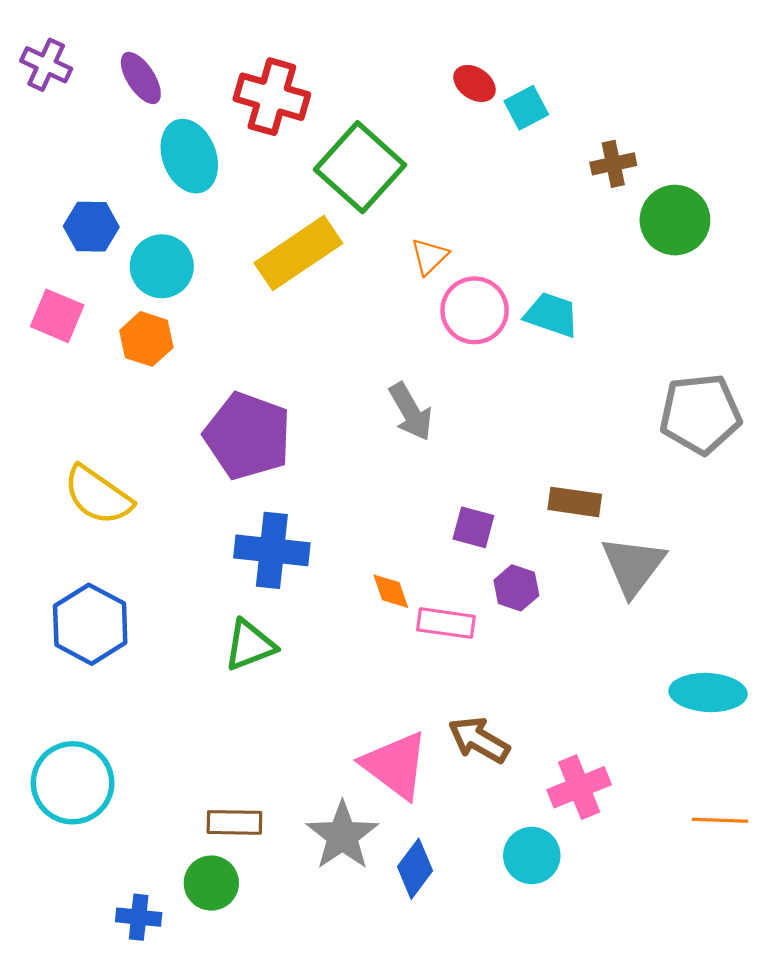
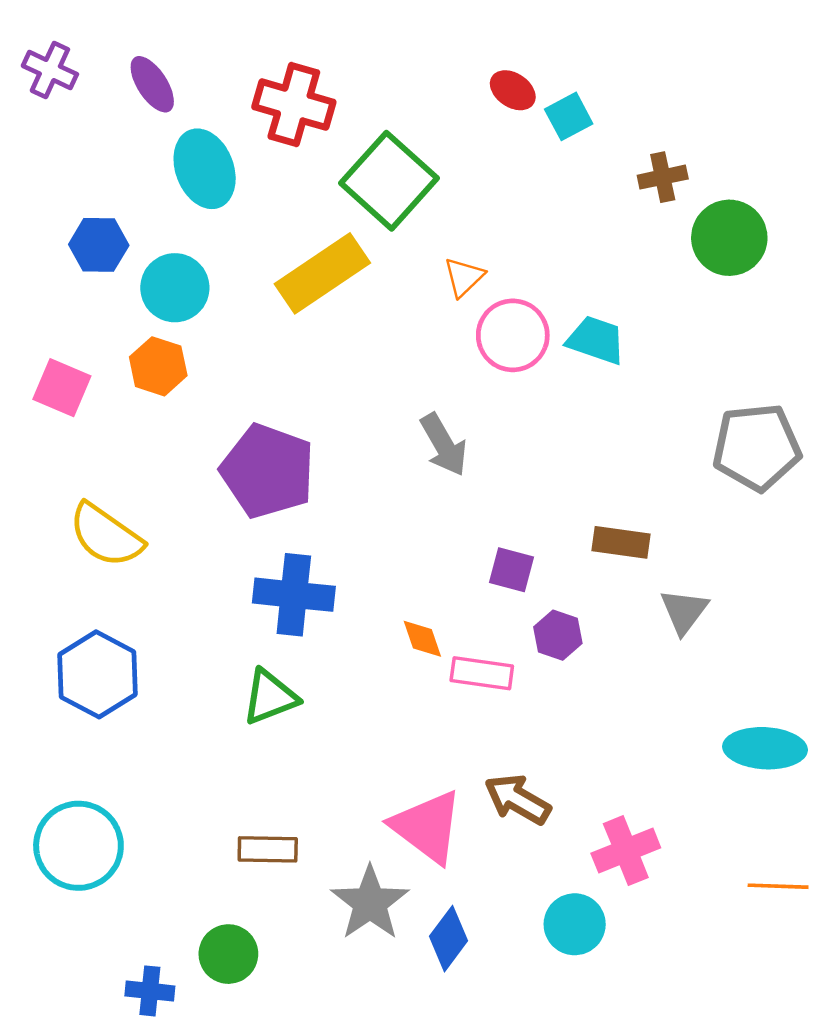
pink square: (57, 316) -> (62, 388), moved
gray triangle: (633, 566) -> (684, 611), size x0.7
brown rectangle: (234, 822) -> (268, 849), moved

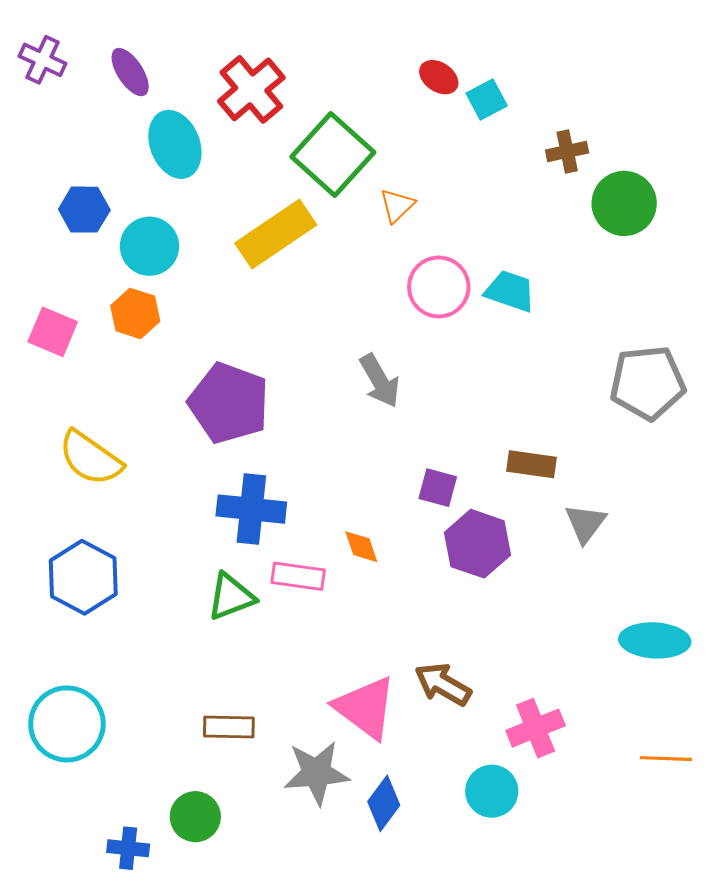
red cross: (294, 105) -> (251, 89), turned 34
orange triangle: (464, 277) -> (397, 205), moved
purple hexagon: (558, 635) -> (477, 544), size x1.6
pink rectangle: (482, 673) -> (298, 576), moved
gray star: (370, 903) -> (317, 773), turned 30

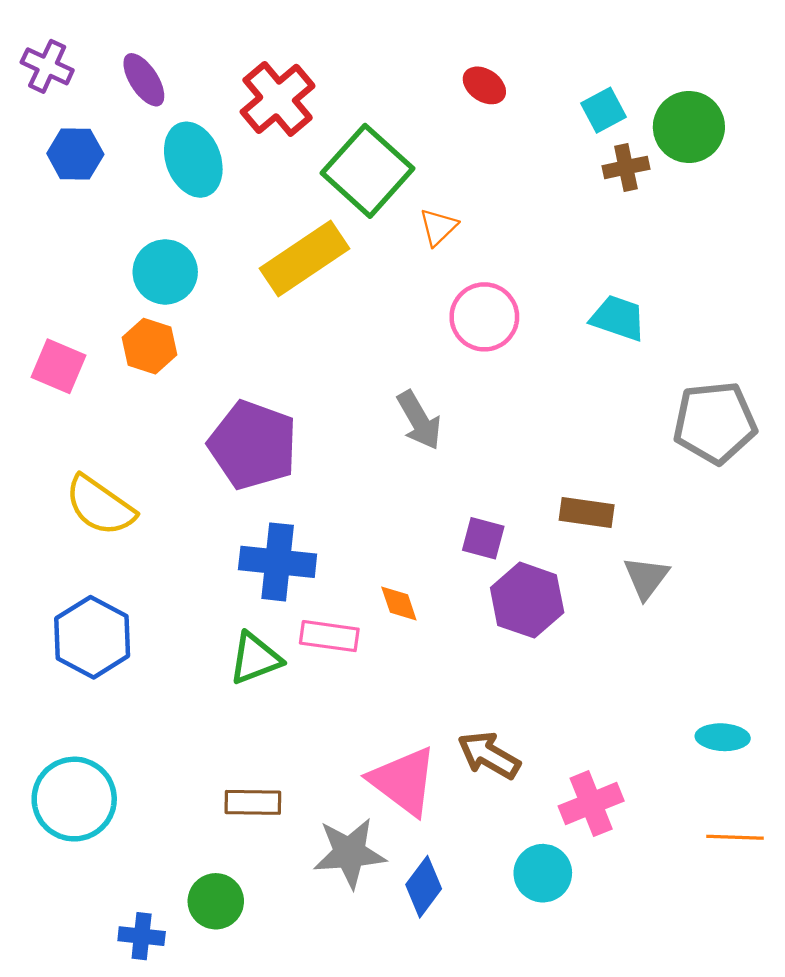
cyan square: (487, 100) -> (603, 110), moved
green circle: (624, 203) -> (689, 127), moved
blue hexagon: (84, 210) -> (75, 154), moved
cyan trapezoid: (510, 291) -> (618, 318), moved
cyan ellipse: (655, 640) -> (723, 737), moved, size x0.7

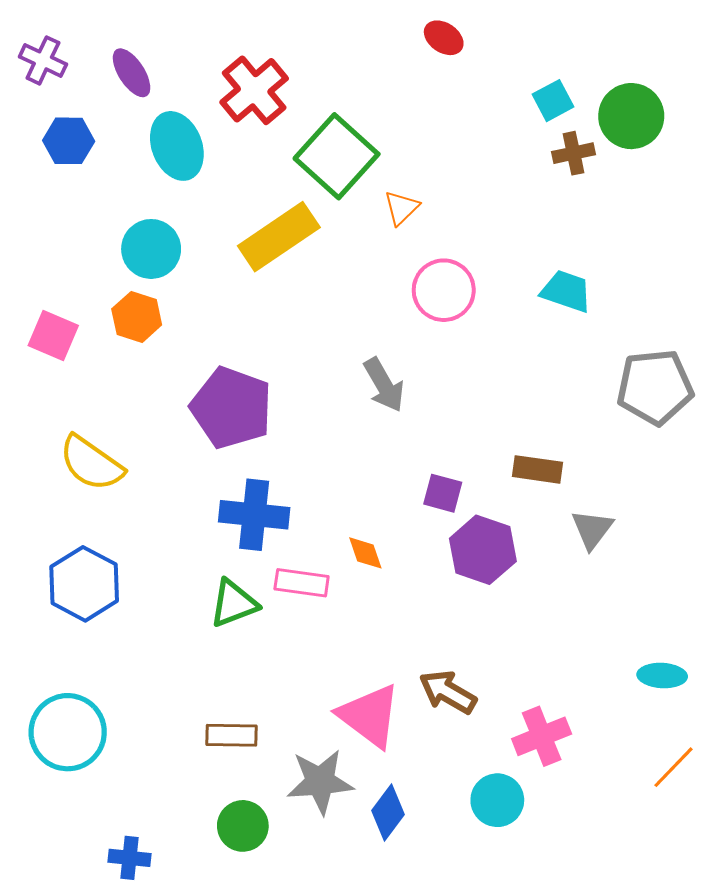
red ellipse: (484, 85) -> (444, 38), moved
orange line: (735, 837) -> (673, 767), turned -48
green circle: (216, 901) -> (243, 826), moved

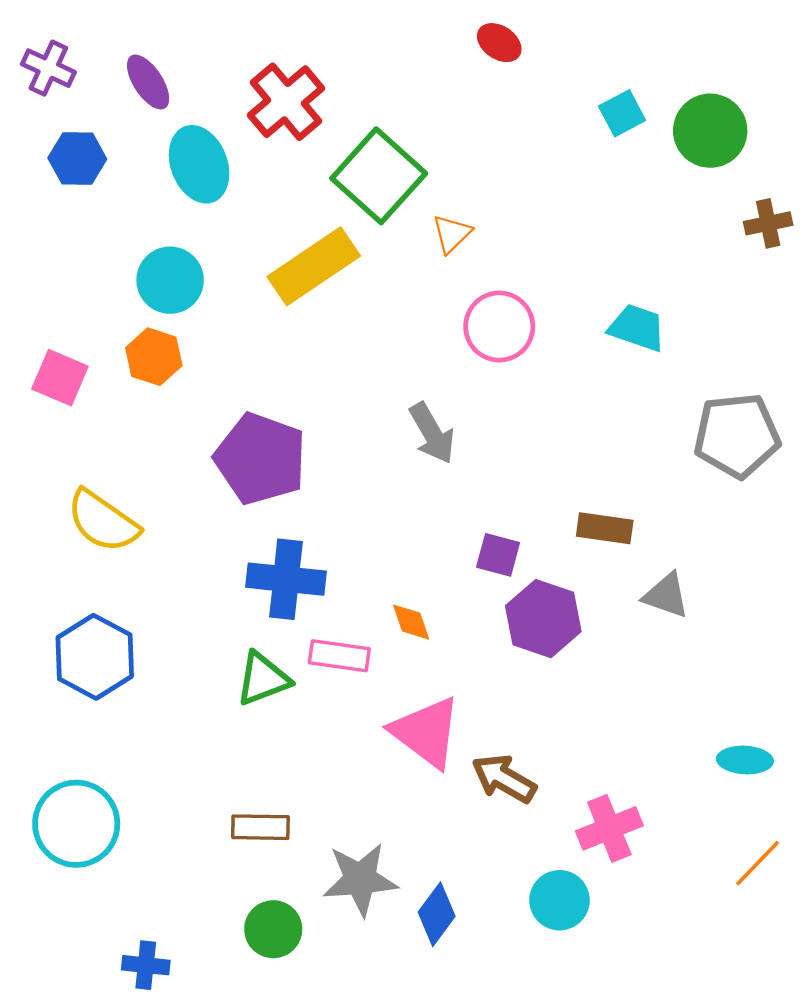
brown cross: (574, 153) -> (768, 223), moved
gray triangle: (592, 529) -> (666, 595), turned -48
pink triangle: (370, 716) -> (426, 732), moved

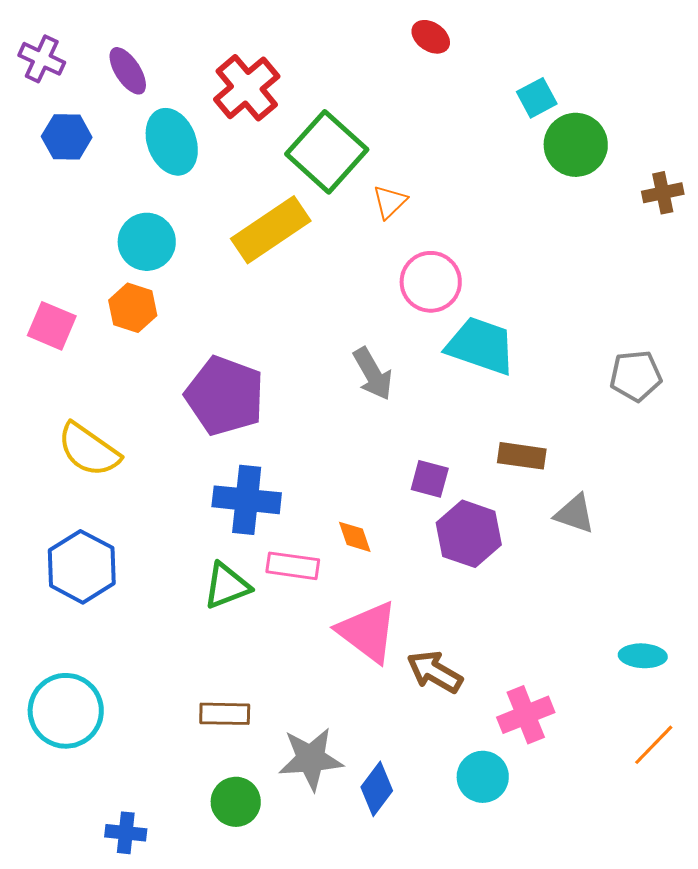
green circle: (710, 131) -> (576, 145), moved
cyan trapezoid: (637, 328) -> (481, 346), moved, size x1.4
gray pentagon: (737, 435) -> (636, 376), size x0.7

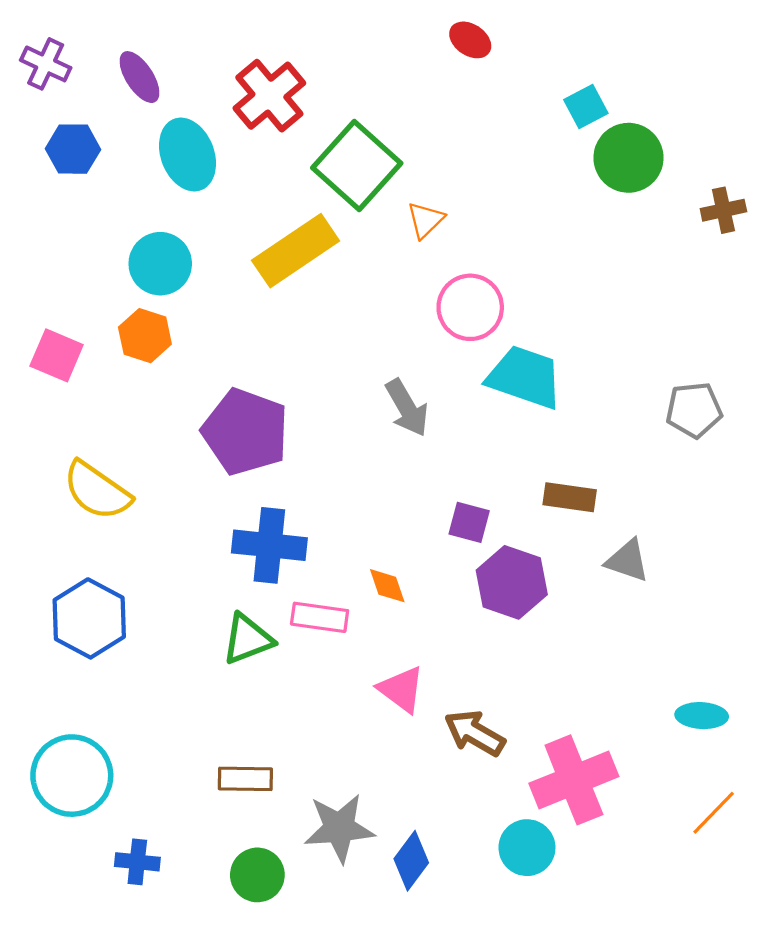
pink triangle: (368, 632) -> (401, 689), size x0.7
pink cross: (526, 715) -> (574, 780), size x1.4
blue cross: (126, 833) -> (137, 862), moved

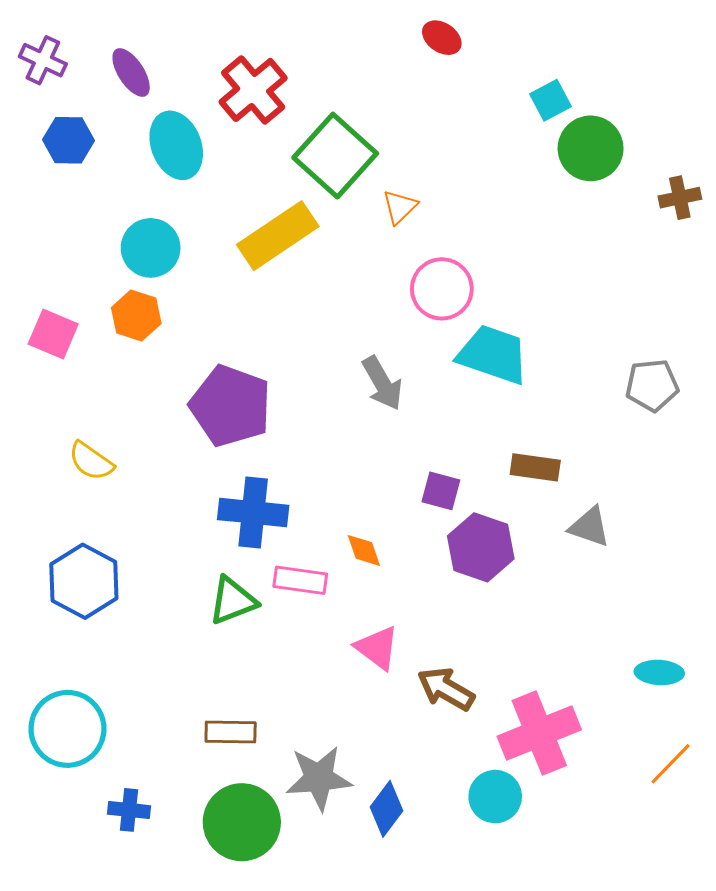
yellow semicircle: (97, 491) -> (91, 461), size x0.7
green circle: (257, 875) -> (242, 822), size x1.5

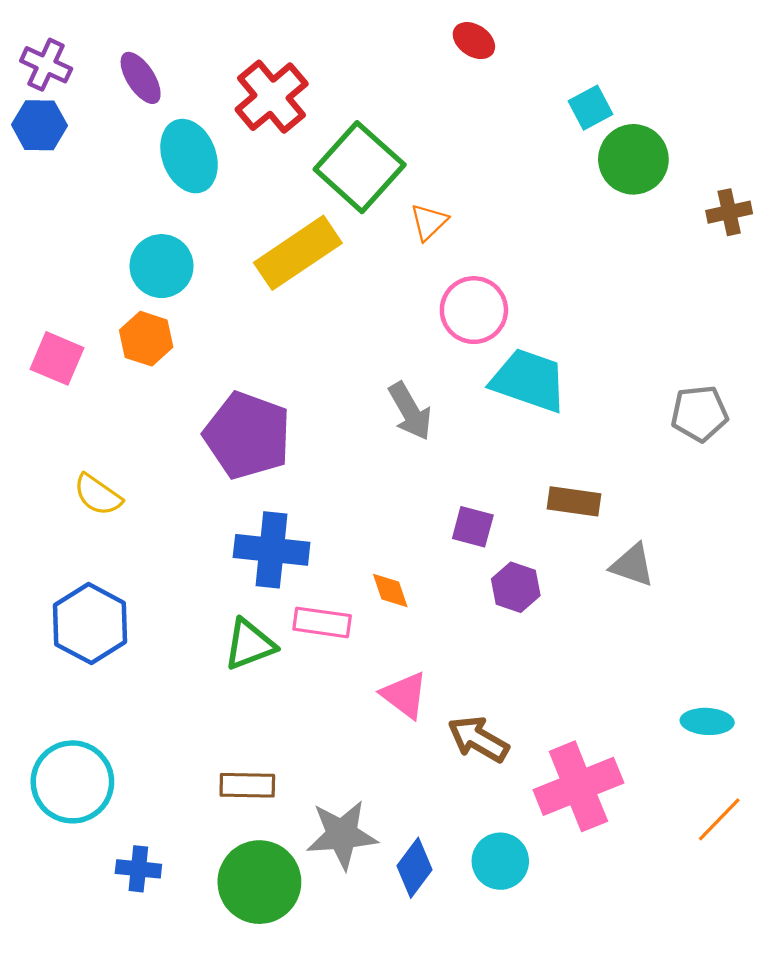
blue hexagon: (69, 140) -> (39, 125), moved
purple hexagon: (481, 547) -> (516, 587), size x0.7
cyan circle: (495, 797) -> (500, 861), moved

